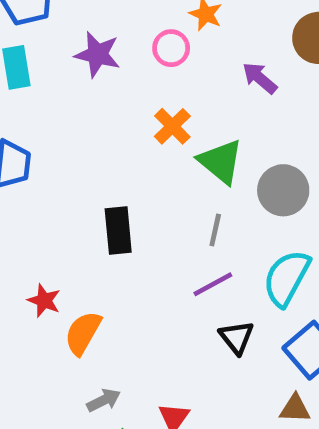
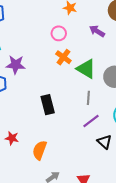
pink circle: (171, 48) -> (59, 33), moved
purple star: (97, 54) -> (16, 65), moved
red star: (44, 301) -> (12, 138), moved

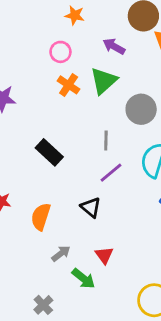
green triangle: (86, 69) -> (104, 81), moved, turned 50
black rectangle: (48, 105) -> (49, 152), turned -30
black triangle: (105, 142) -> (91, 207), moved

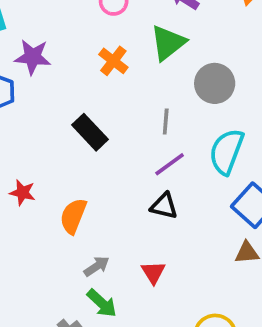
orange cross: (69, 85) -> (113, 61), moved
black triangle: (91, 207) -> (164, 206), moved, turned -30
green arrow: (83, 279) -> (102, 303), moved

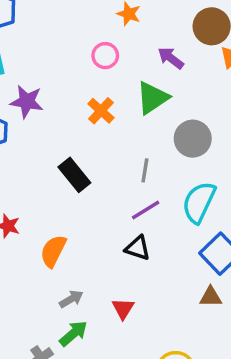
green arrow: (102, 303) -> (73, 333), turned -88

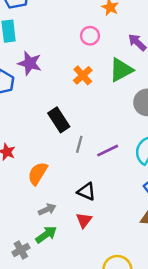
gray line: (145, 170) -> (79, 144), moved
black triangle: (138, 248) -> (86, 192), moved

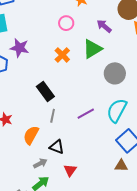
gray line: (79, 144) -> (53, 116), moved
black triangle: (86, 192) -> (57, 147), moved

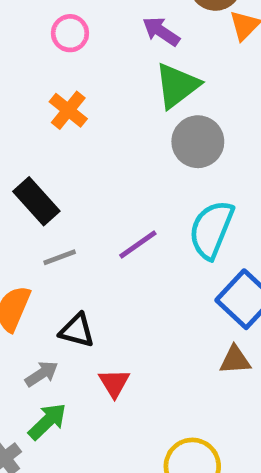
green triangle: (92, 49) -> (177, 86), moved
gray line: (53, 116) -> (60, 257), turned 64

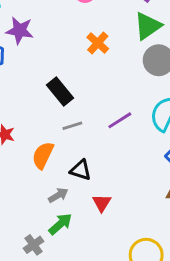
orange cross: (68, 110) -> (98, 43), moved

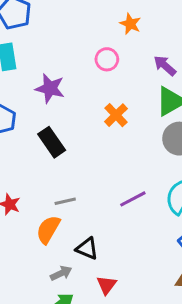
purple star: (20, 31) -> (50, 88), moved
black rectangle: (60, 91) -> (52, 142), moved
gray line: (72, 126) -> (65, 201), moved

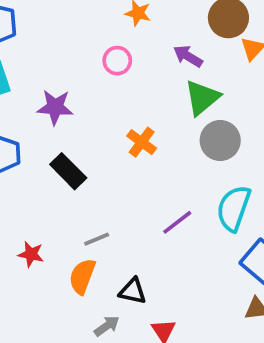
orange cross: (116, 115) -> (142, 142), moved

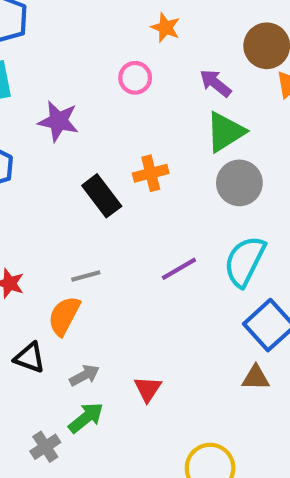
orange cross: (142, 142) -> (151, 173), turned 32
black rectangle: (68, 171) -> (102, 196), moved
black triangle: (133, 291) -> (30, 358), moved

